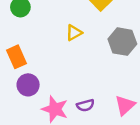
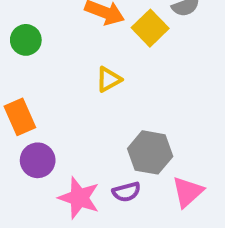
gray hexagon: (122, 42) -> (150, 152), moved

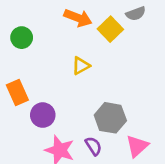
purple circle: (38, 160) -> (43, 115), moved
purple semicircle: (126, 192) -> (93, 146), turned -108

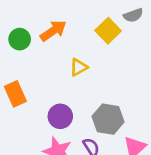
orange arrow: (78, 18) -> (53, 31), moved, turned -56
purple circle: (43, 115) -> (60, 116), moved

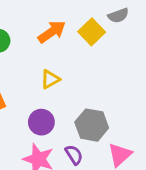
orange arrow: (53, 31) -> (52, 32), moved
yellow triangle: (79, 67) -> (50, 79), moved

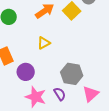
purple circle: (41, 122) -> (26, 72), moved

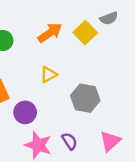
gray hexagon: (72, 74) -> (85, 98), moved

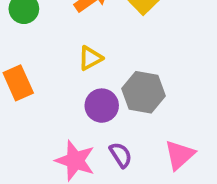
purple circle: (25, 112) -> (102, 106), moved

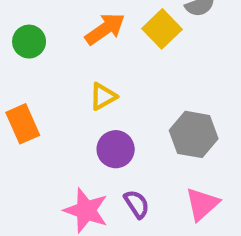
gray hexagon: (143, 92) -> (194, 134), moved

